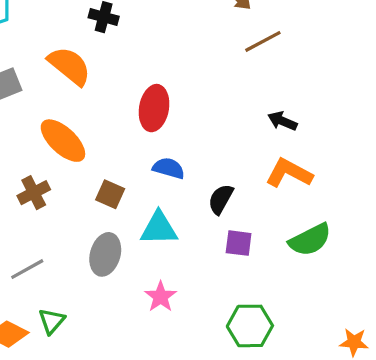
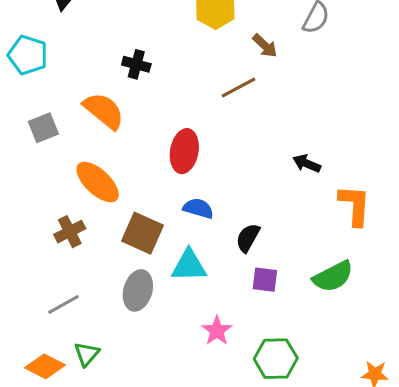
brown line: (263, 41) -> (239, 88), moved
orange L-shape: (289, 173) -> (355, 205), moved, turned 66
brown square: (110, 194) -> (143, 233), size x1.5
pink star: (161, 297) -> (217, 331), moved

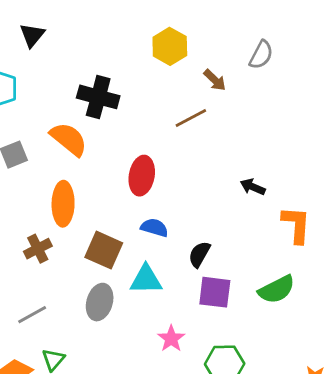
black cross: (136, 64) -> (98, 97), size x1.6
orange ellipse: (98, 182) -> (63, 204), turned 48
purple square: (265, 280) -> (215, 292), size x1.4

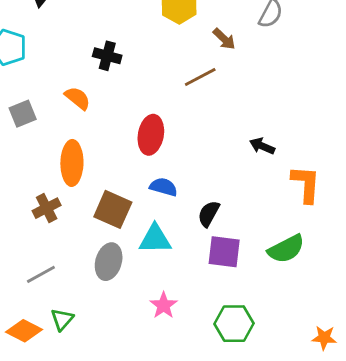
black cross: (98, 97) -> (107, 56), size x0.7
orange semicircle: (69, 139) -> (78, 98), size x0.7
pink star: (171, 339) -> (164, 305), moved

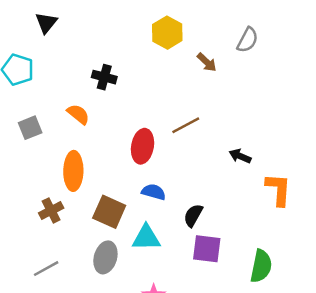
brown line: (200, 77) -> (186, 125), moved
green semicircle: (286, 249) -> (261, 266), moved, turned -52

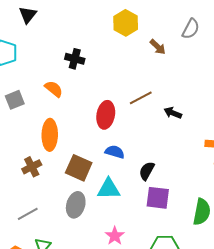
black arrow: (240, 156) -> (173, 113), moved

